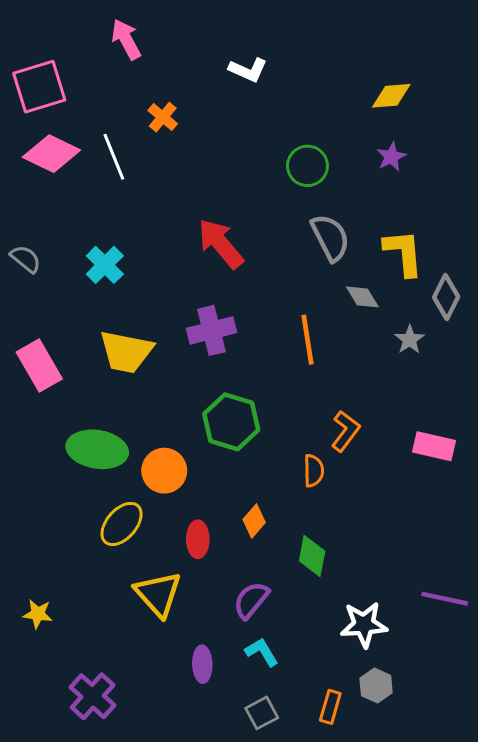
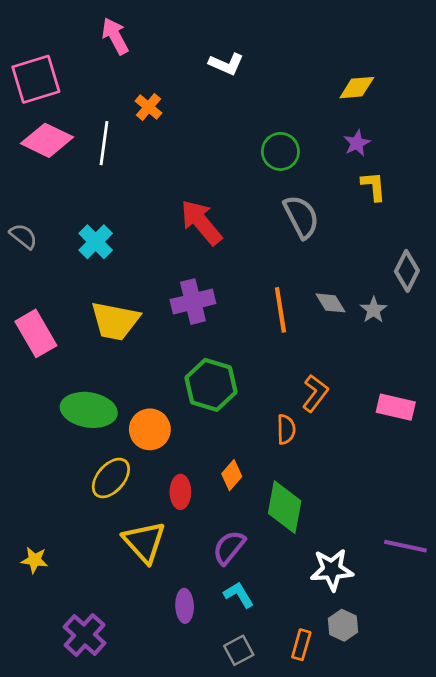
white line: (114, 157) -> (104, 143), turned 30
yellow L-shape: (403, 253) -> (374, 186), moved, size x0.7
gray diamond: (362, 297) -> (330, 303), moved
green diamond: (312, 556) -> (285, 507), size x1.4

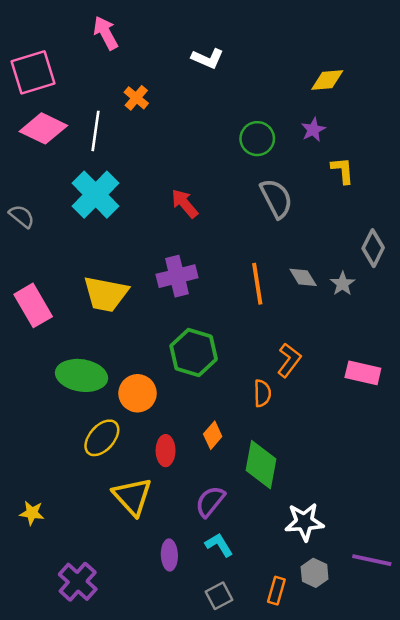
purple star: (357, 143) -> (313, 130), moved
red arrow: (201, 222) -> (185, 204), size x0.7
cyan cross: (96, 242) -> (96, 195), moved, size x1.5
purple line: (405, 546) -> (372, 560), moved

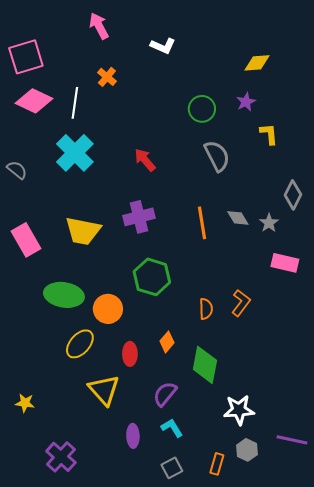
pink arrow: (106, 33) -> (99, 26), moved
orange L-shape: (289, 360) -> (241, 303), moved
pink rectangle: (363, 373) -> (285, 263), moved

